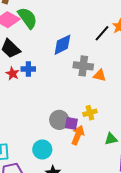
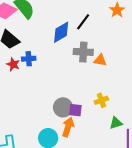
black line: (102, 33) -> (83, 22), moved
yellow cross: (90, 113) -> (101, 100), moved
orange arrow: (78, 135) -> (68, 127), moved

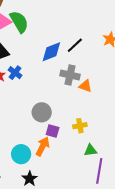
blue cross: (29, 59) -> (15, 73), turned 32
gray circle: (63, 107) -> (42, 112), moved

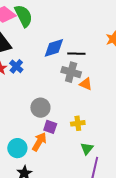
black line: (75, 45) -> (76, 54), moved, turned 42
green triangle: (90, 150) -> (87, 149), turned -48

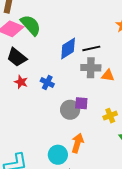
blue cross: (16, 66) -> (47, 82), moved
purple square: (50, 127) -> (81, 103), moved

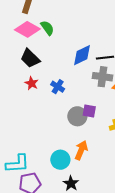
green semicircle: (31, 25) -> (47, 28), size x0.7

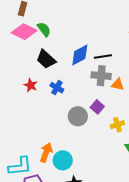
black trapezoid: (30, 58) -> (46, 59), moved
purple square: (89, 111) -> (97, 107), moved, turned 32
orange arrow: (81, 150) -> (46, 152), moved

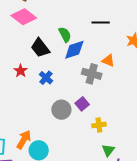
green semicircle: (44, 29) -> (65, 35), moved
black line: (103, 56) -> (101, 23), moved
orange triangle: (118, 85) -> (108, 61), moved

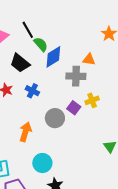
black line: (101, 23) -> (28, 30), moved, turned 72
yellow cross: (99, 125) -> (92, 100), moved
orange arrow: (24, 140) -> (25, 132), moved

